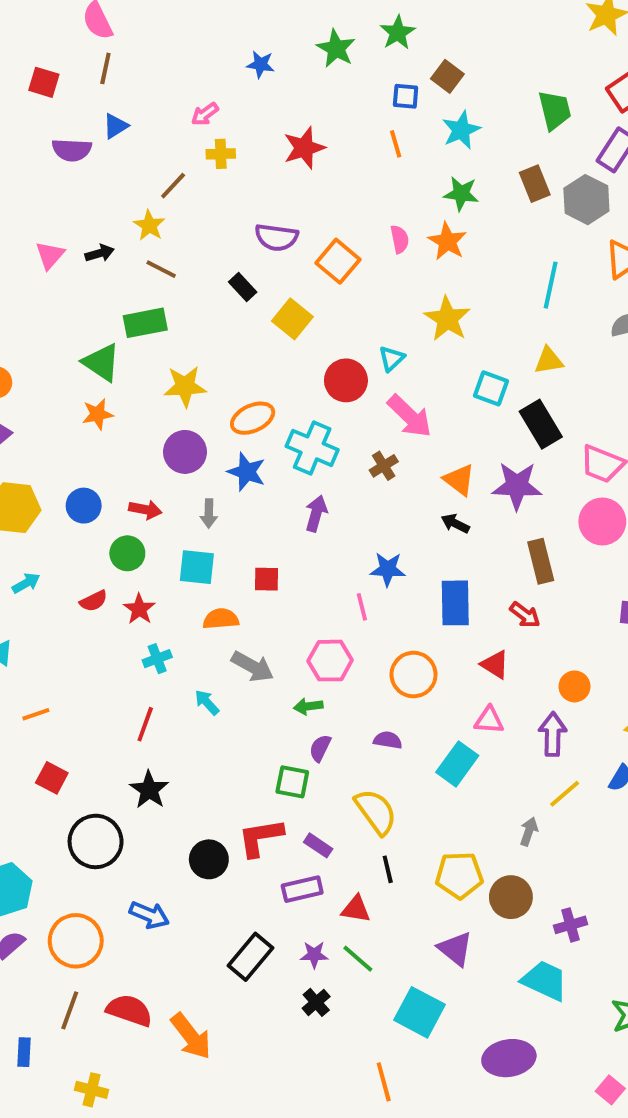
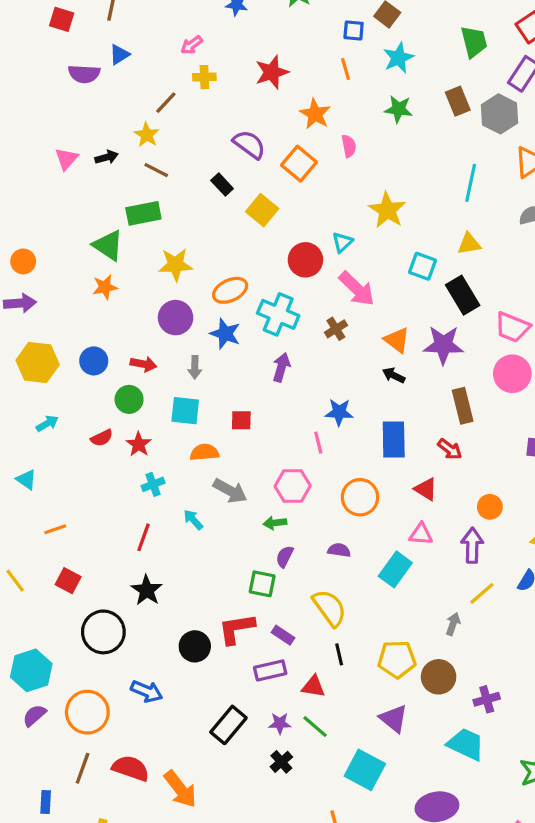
purple semicircle: (276, 237) -> (249, 144), turned -152
orange star: (447, 241) -> (315, 114), moved

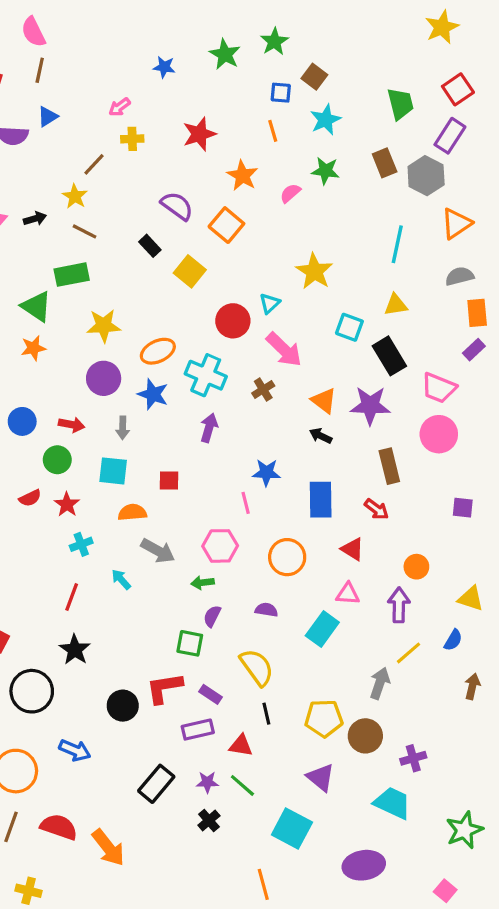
pink semicircle: (349, 146) -> (290, 193), moved, turned -120
gray arrow: (453, 624) -> (380, 683), size x1.4

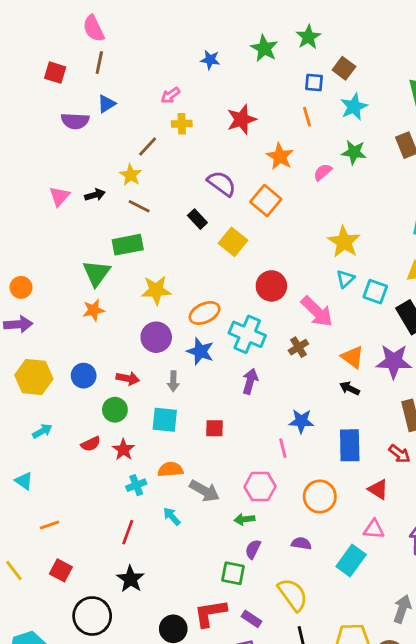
cyan triangle: (270, 303) -> (345, 279), moved
green triangle: (37, 306) -> (96, 273), turned 32
orange semicircle: (132, 512) -> (170, 469), moved

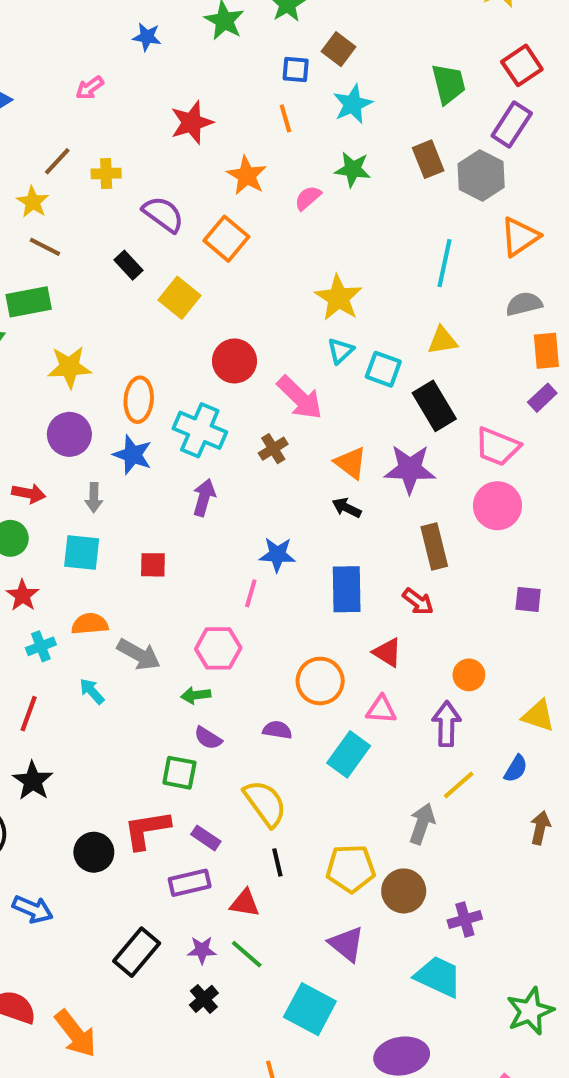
yellow cross: (182, 124) -> (106, 173), moved
orange ellipse: (205, 313) -> (139, 400), turned -60
pink line: (283, 448) -> (251, 593), turned 30
orange circle: (320, 497) -> (320, 681), moved
purple semicircle: (253, 549) -> (208, 738), turned -84

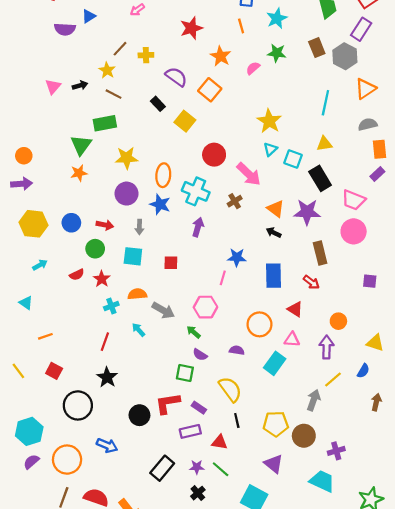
green arrow: (196, 695) -> (194, 332), turned 48

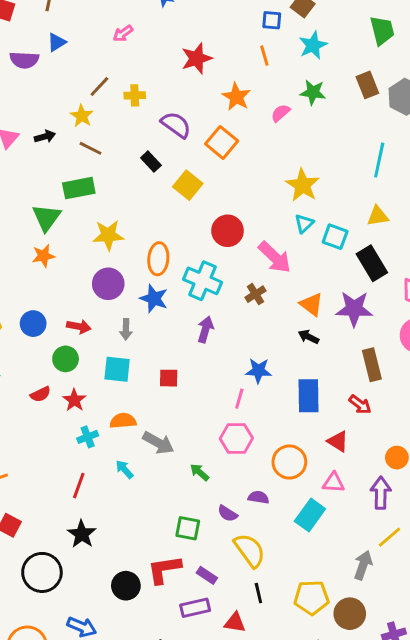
pink hexagon: (205, 307) -> (236, 438), moved
purple semicircle: (200, 355) -> (228, 514), moved

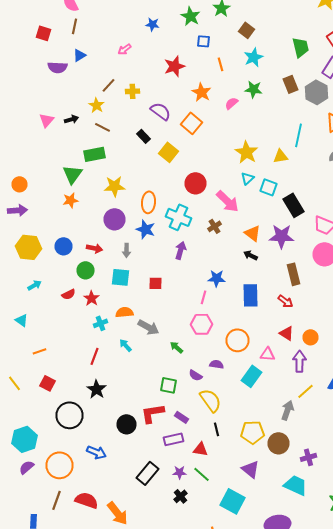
blue square: (272, 20) -> (204, 41), moved
yellow triangle: (378, 216) -> (280, 156), moved
red triangle: (338, 441) -> (286, 333), moved

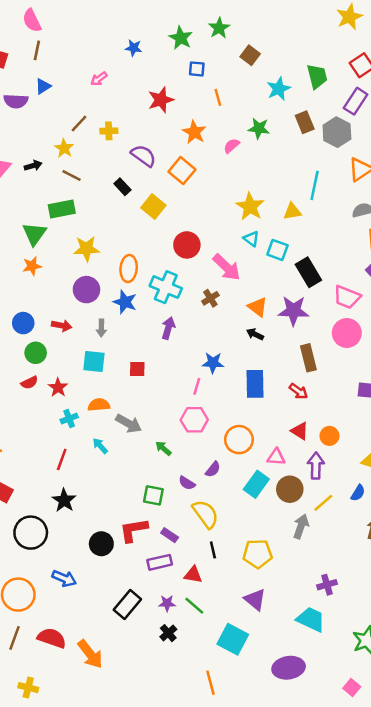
cyan star: (254, 57) -> (279, 89), moved
cyan triangle: (248, 178) -> (251, 239), turned -40
green circle: (86, 270) -> (36, 353), moved
purple semicircle: (216, 364) -> (213, 469), turned 120
brown circle: (278, 443) -> (290, 489), moved

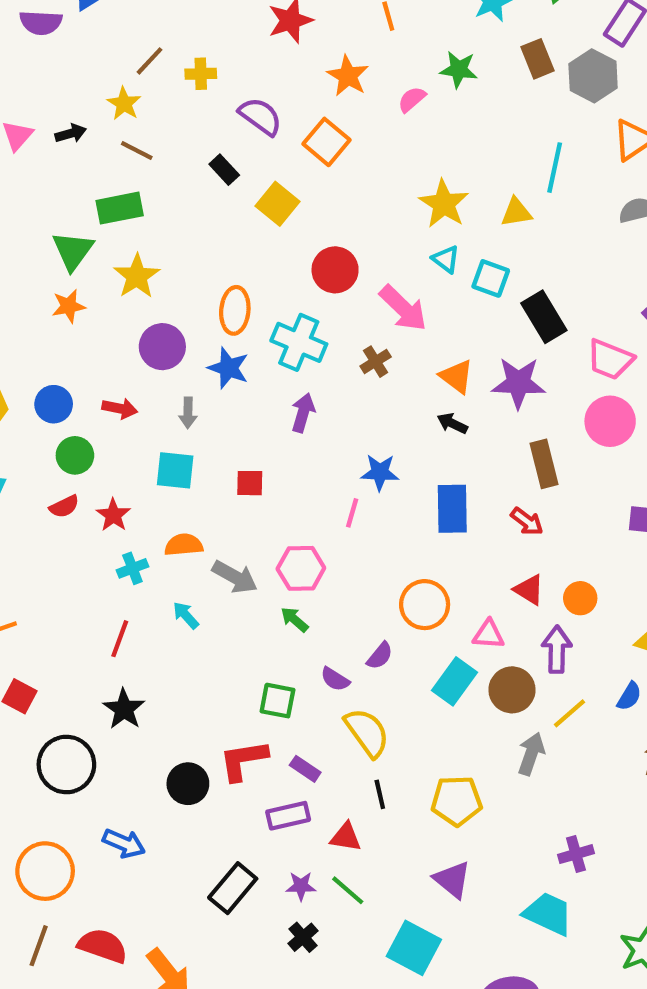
yellow star: (86, 249) -> (137, 276), moved, turned -30
pink hexagon: (194, 420) -> (301, 568), moved

